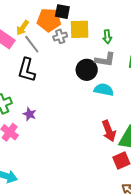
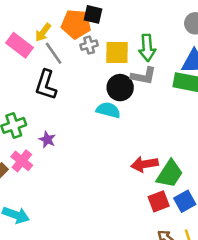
yellow square: (80, 29) -> (117, 53), moved
green arrow: (107, 37) -> (147, 48), size x1.5
cyan semicircle: (104, 90) -> (108, 110), moved
red arrow: (109, 131) -> (144, 164), turned 100

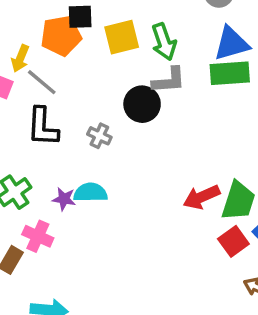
gray cross: (89, 45) -> (99, 136), moved, turned -35
yellow square: (117, 53) -> (122, 37), moved
cyan semicircle: (108, 110) -> (90, 193), moved

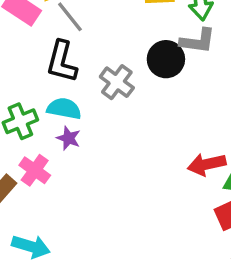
gray cross: (99, 136) -> (117, 82), size x1.4
cyan semicircle: (90, 193) -> (64, 109), moved

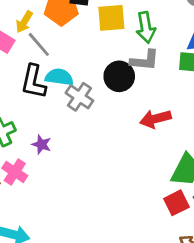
cyan semicircle: (64, 109) -> (59, 77), moved
red arrow: (207, 164) -> (155, 119), moved

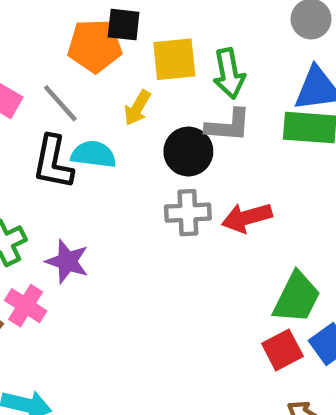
yellow arrow: (24, 22) -> (137, 108), moved
gray cross: (79, 97) -> (188, 213), moved, turned -36
purple star: (41, 144) -> (67, 261), size x1.4

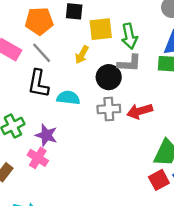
orange pentagon: (95, 46) -> (39, 21), moved
cyan semicircle: (93, 154) -> (68, 98), moved
pink cross: (26, 306) -> (38, 158), moved

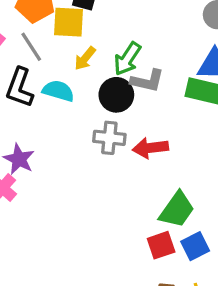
yellow square: (101, 29) -> (68, 22), moved
green arrow: (129, 36) -> (127, 59), moved, turned 35
cyan semicircle: (68, 98) -> (58, 91), moved

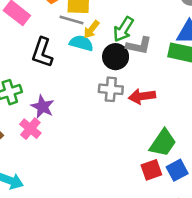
gray line: (31, 47) -> (72, 20), moved, turned -40
cyan semicircle: (58, 91) -> (81, 43), moved

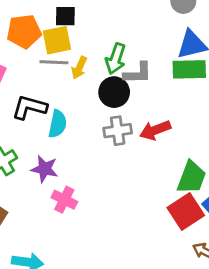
cyan semicircle: (81, 43) -> (58, 124), moved, turned 100
black L-shape: (42, 52) -> (29, 107), turned 100
pink cross: (30, 129) -> (64, 200), moved
red square: (151, 170) -> (186, 211), size x1.4

